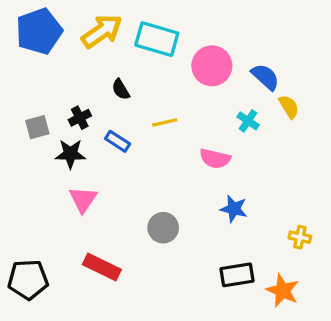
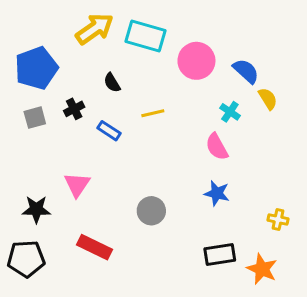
blue pentagon: (39, 31) -> (36, 68), moved
black star: (70, 154) -> (36, 209), moved
pink semicircle: (215, 159) -> (217, 147), moved, turned 48

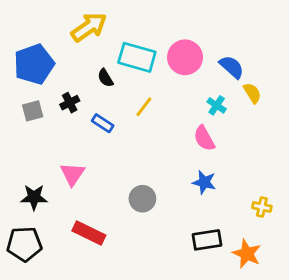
cyan rectangle: (145, 36) -> (137, 57), moved
yellow line: (153, 113) -> (144, 107), turned -40

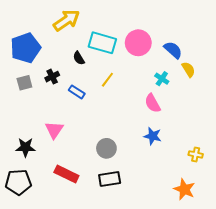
black rectangle: (207, 240) -> (110, 179), moved

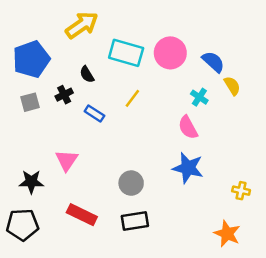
black semicircle: (79, 58) -> (87, 74), moved
blue star: (153, 136) -> (188, 168), size x1.4

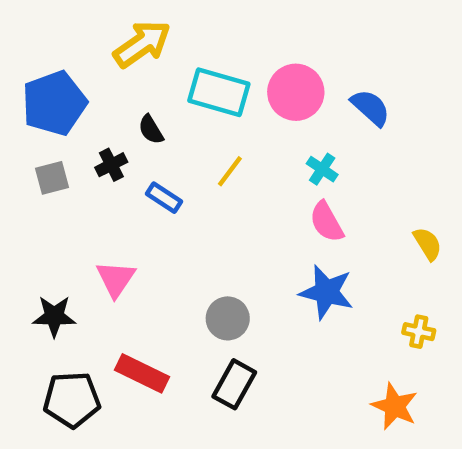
yellow semicircle: (232, 86) -> (428, 244), moved
cyan cross: (199, 97) -> (322, 169), moved
black rectangle: (135, 221) -> (234, 384), turned -52
black pentagon: (22, 225) -> (72, 400), moved

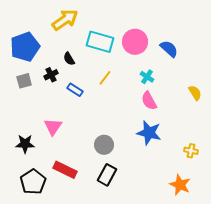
yellow semicircle: (428, 244) -> (195, 93), moved
black pentagon: (72, 400) -> (33, 182), turned -30

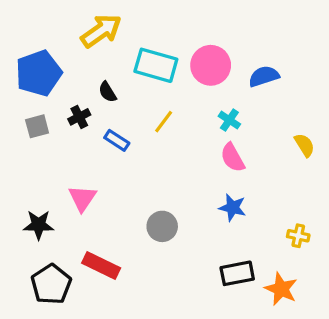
blue semicircle: (169, 49) -> (264, 76), turned -60
blue star: (149, 133) -> (233, 208), size x0.7
black rectangle: (107, 175) -> (237, 273), moved, turned 50

